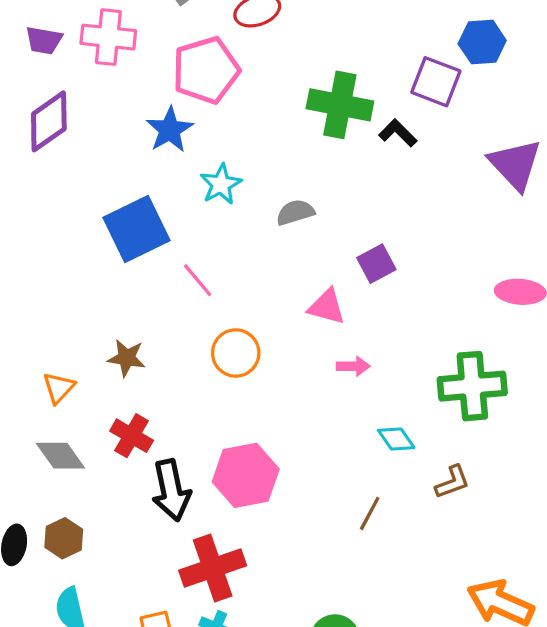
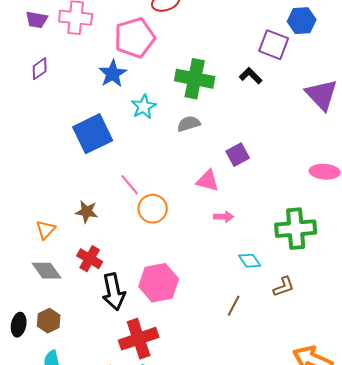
green cross: (340, 105) -> (195, 79), moved
purple diamond: (49, 121) -> (40, 69), size x0.6
pink line: (198, 280) -> (130, 185), moved

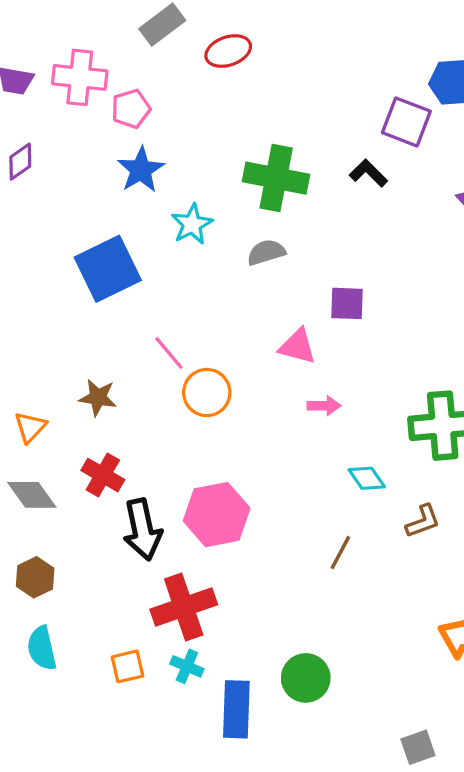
pink pentagon: (135, 38) -> (131, 109), moved, size x0.6
purple square: (238, 155) -> (347, 303), turned 30

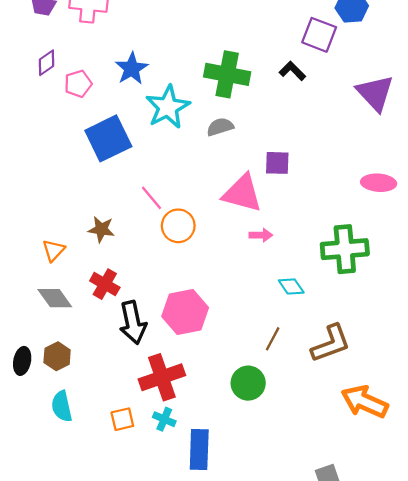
pink pentagon: (131, 109) -> (78, 84), moved
cyan star: (192, 224) -> (168, 107), size x1.5
pink triangle: (297, 346) -> (242, 193), size x1.5
brown L-shape: (423, 521) -> (331, 343), moved, size x1.6
green circle: (306, 678) -> (248, 383), moved

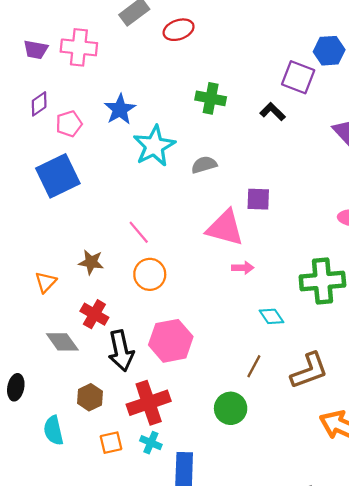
green cross: (227, 74) -> (211, 98), moved, size x0.7
blue square: (108, 138) -> (58, 176), moved
orange circle: (178, 226) -> (150, 274), moved
gray diamond: (55, 298) -> (62, 342), moved
brown hexagon: (57, 356) -> (90, 397), moved

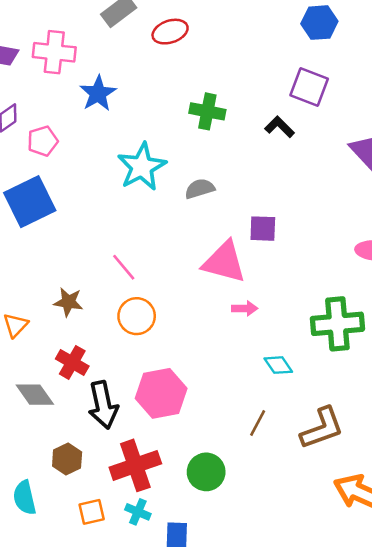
blue hexagon: (329, 51) -> (319, 23), moved
blue star: (120, 109) -> (98, 93), moved
green circle: (231, 408) -> (206, 472), moved

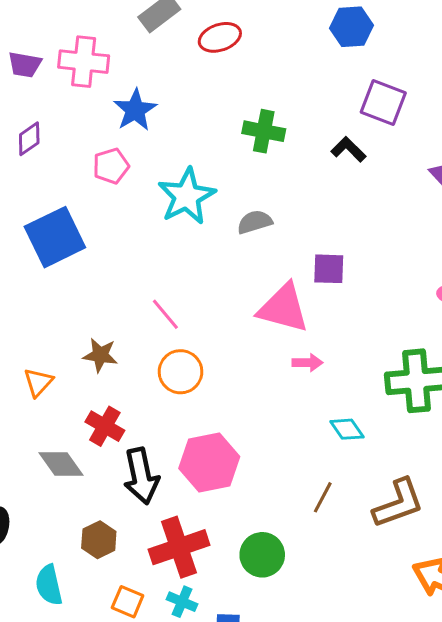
blue hexagon: (319, 23) -> (351, 27), moved
pink pentagon: (43, 141) -> (111, 166), moved
orange square: (92, 512) -> (128, 602), turned 36

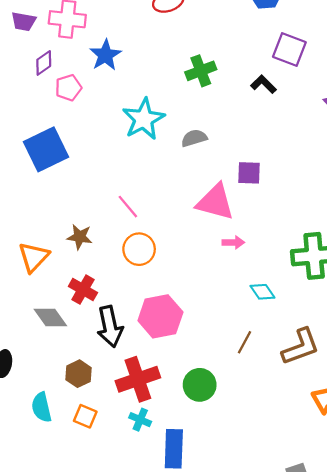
green cross: (264, 131) -> (201, 71), turned -32
purple diamond: (29, 139) -> (44, 63), moved
pink pentagon: (111, 166) -> (68, 88), moved
orange triangle: (38, 382) -> (34, 257), size x1.4
orange square: (128, 602) -> (85, 416), moved

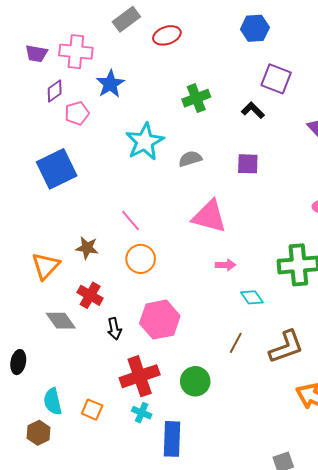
purple square: (249, 173) -> (248, 164), moved
pink arrow: (233, 242) -> (226, 265), moved
black arrow: (110, 327) -> (114, 329), size x0.6
brown hexagon: (79, 374) -> (38, 433), moved

